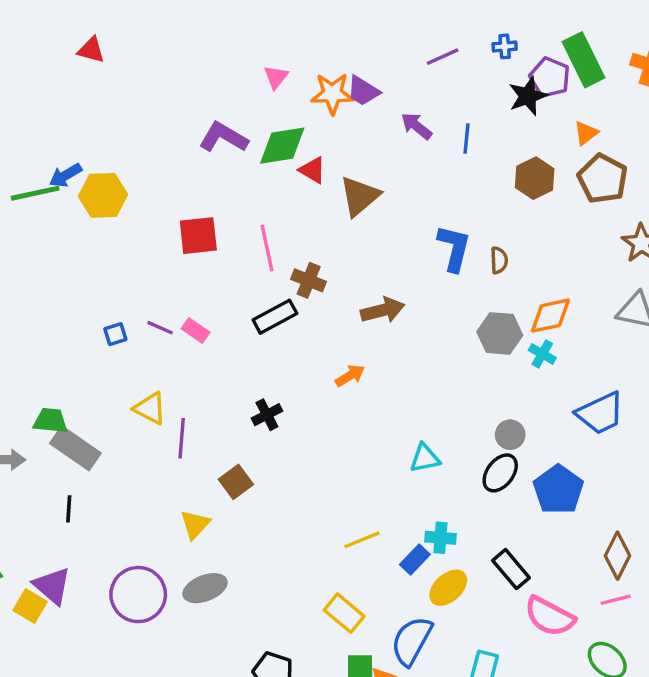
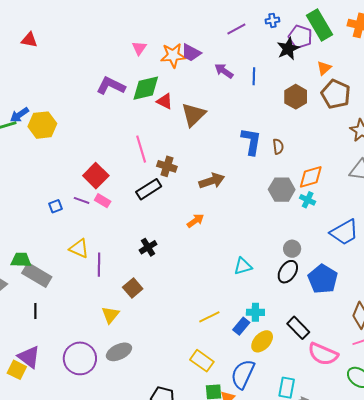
red square: (198, 236) -> (96, 176), moved, turned -35

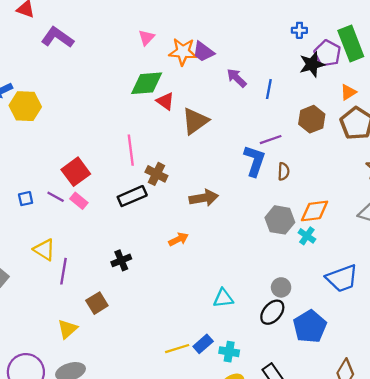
purple line: (236, 29) -> (271, 140), moved
purple L-shape: (111, 86) -> (57, 37), moved
blue rectangle: (241, 326) -> (203, 344), moved

